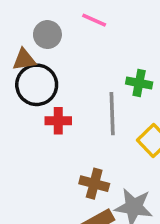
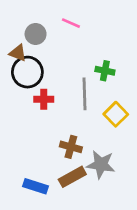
brown triangle: (24, 60) -> (18, 53), turned 30

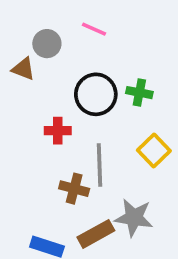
black circle: (27, 72) -> (96, 94), moved
gray line: (84, 94) -> (99, 165), moved
brown cross: (71, 147) -> (74, 189), moved

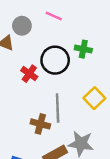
green cross: (139, 93) -> (83, 49), moved
red cross: (58, 131) -> (29, 74), moved, turned 35

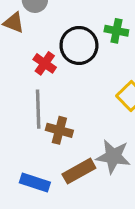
gray line: (58, 108) -> (38, 109), moved

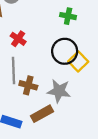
black circle: (79, 45) -> (65, 51), moved
gray star: (113, 156) -> (59, 91), moved

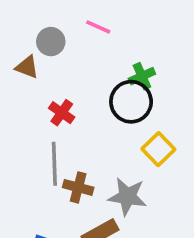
green cross: (68, 16) -> (142, 76), turned -35
black circle: (65, 51) -> (131, 102), moved

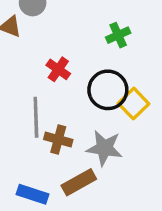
black circle: (131, 102) -> (108, 90), moved
red cross: (62, 113) -> (58, 69), moved

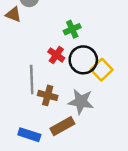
green cross: (118, 35) -> (72, 29), moved
red cross: (58, 69) -> (56, 55), moved

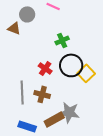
red cross: (56, 55) -> (45, 68), moved
gray line: (32, 79) -> (22, 92), moved
gray star: (81, 102) -> (69, 112), moved

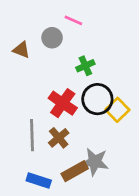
gray circle: (27, 14) -> (52, 38), moved
red cross: (45, 68) -> (63, 103), size x1.5
brown cross: (42, 94) -> (59, 138), turned 35

